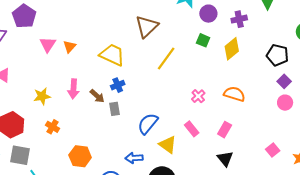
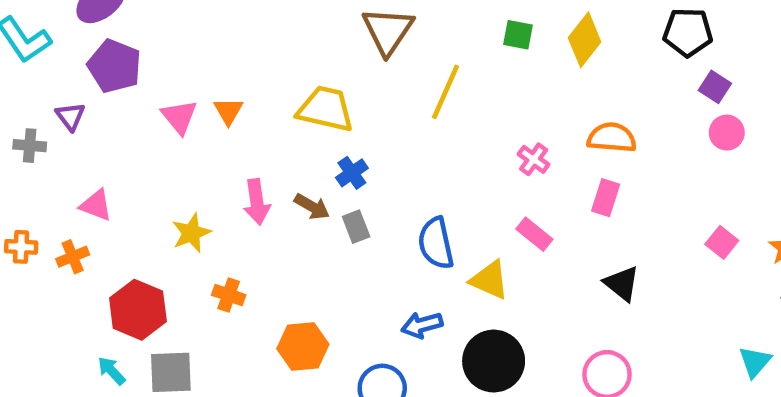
blue semicircle: (148, 124) -> (436, 243), turned -40
pink rectangle: (225, 130) -> (606, 198), moved

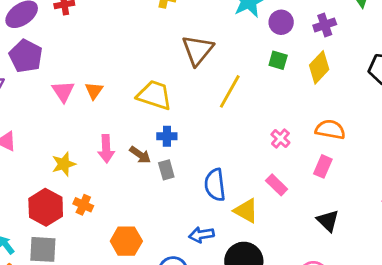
blue cross: (352, 173) -> (167, 136), turned 30
red hexagon: (138, 310) -> (46, 207), moved

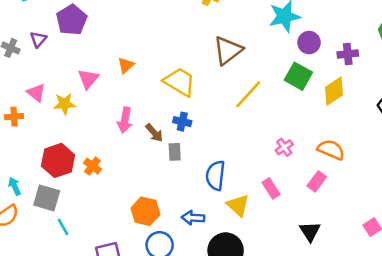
green square: (278, 60) -> (298, 76), size x1.5
pink triangle: (63, 91) -> (88, 79), moved
yellow star: (64, 164) -> (65, 104), moved
orange hexagon: (126, 241) -> (145, 211), moved

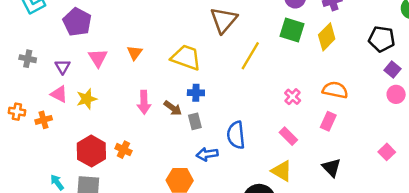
purple triangle: (38, 39) -> (63, 67), moved
pink triangle: (88, 79) -> (98, 58), moved
yellow triangle: (238, 205) -> (282, 171), moved
blue arrow: (193, 218) -> (207, 154), moved

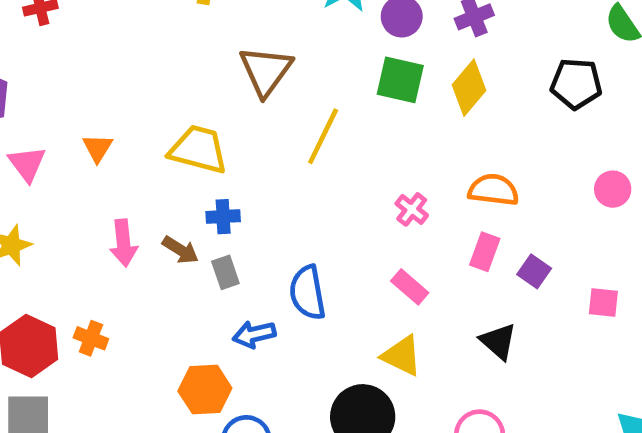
purple square: (393, 70) -> (534, 271), moved
pink square: (387, 152) -> (603, 303), turned -35

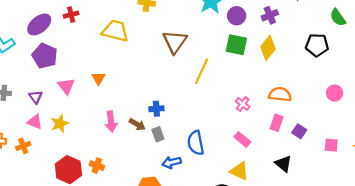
yellow trapezoid: (198, 149) -> (115, 31), moved

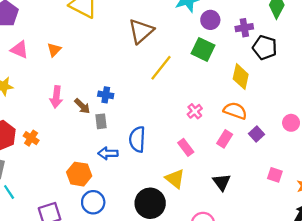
black pentagon: (317, 45) -> (265, 48), moved
yellow diamond: (268, 48) -> (241, 77), moved, turned -40
pink triangle: (66, 86) -> (19, 50), turned -42
purple square: (299, 131) -> (256, 134), moved

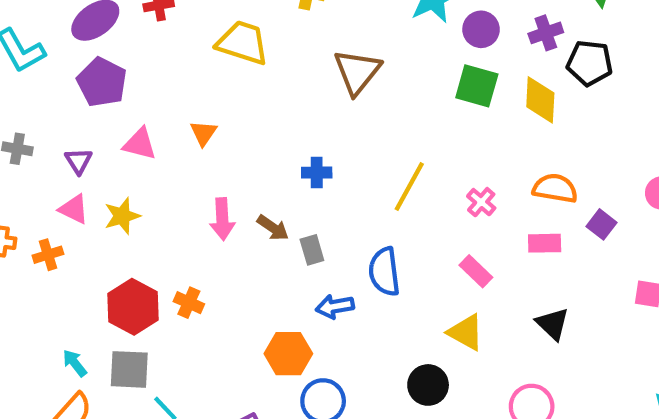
yellow line: (161, 68) -> (409, 187), moved
yellow diamond: (241, 77) -> (540, 100), moved
blue cross: (106, 95) -> (317, 173), moved
pink rectangle: (225, 139) -> (545, 243), turned 66
black circle: (150, 203) -> (428, 385), size x0.7

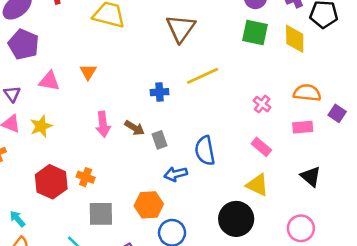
yellow line: (409, 187) -> (203, 76), moved, turned 40
gray square: (129, 369) -> (101, 214), moved
black circle: (428, 385) -> (236, 219), size x1.4

